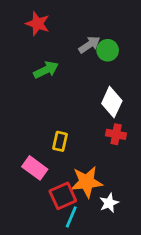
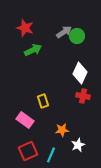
red star: (38, 24) -> (25, 28), moved
yellow rectangle: (60, 141) -> (43, 101), turned -32
orange star: (87, 182) -> (62, 130), size x0.6
red square: (63, 196) -> (28, 151), moved

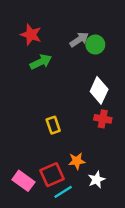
pink rectangle: (25, 120) -> (23, 181), moved
red square: (28, 151) -> (52, 175), moved
cyan line: (51, 155) -> (63, 192), turned 35

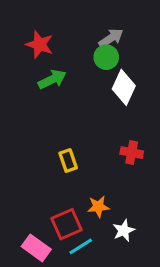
gray arrow: (79, 40) -> (111, 38), moved
green circle: (95, 45) -> (106, 57), moved
white diamond: (99, 90) -> (124, 87), moved
pink rectangle: (23, 181) -> (36, 248), moved

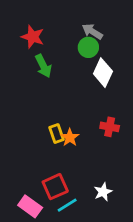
gray arrow: (111, 38) -> (92, 31), turned -114
green arrow: (52, 79) -> (43, 66), turned 90
orange star: (98, 207) -> (70, 137), moved, turned -30

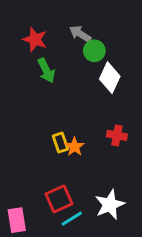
gray arrow: (92, 31) -> (80, 34), moved
white star: (103, 192) -> (110, 205), size x1.5
pink rectangle: (30, 206) -> (17, 220), moved, turned 45

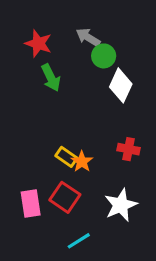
yellow rectangle: (60, 142) -> (66, 157), turned -36
red square: (59, 199) -> (65, 197), moved, turned -32
white star: (110, 205) -> (121, 205), moved
pink rectangle: (17, 220) -> (31, 203), moved

